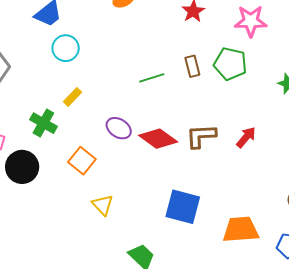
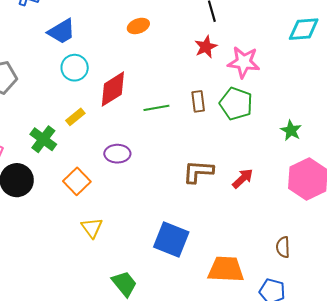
pink star: (251, 21) -> (244, 62), moved
purple ellipse: (119, 128) -> (117, 154), turned -40
red diamond: (158, 139) -> (113, 89), moved, turned -75

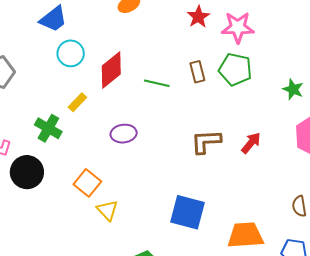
green line: (156, 108) -> (157, 83), turned 30
orange square: (77, 181) -> (87, 183), moved

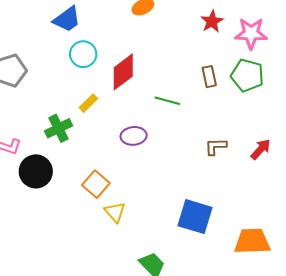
green line: (157, 83) -> (167, 101), moved
green cross: (48, 128) -> (59, 128), turned 32
brown L-shape: (206, 142) -> (216, 146), size x0.7

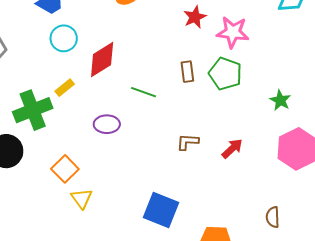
green cross: (59, 128) -> (33, 110), size x1.4

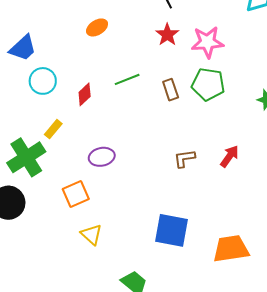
red diamond: (102, 60) -> (85, 94), size x0.6
green line: (144, 92) -> (127, 79), moved, turned -30
orange square: (65, 169) -> (76, 194), moved, turned 32

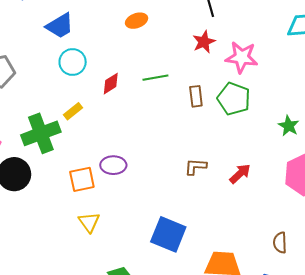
purple ellipse: (102, 157) -> (113, 165), moved

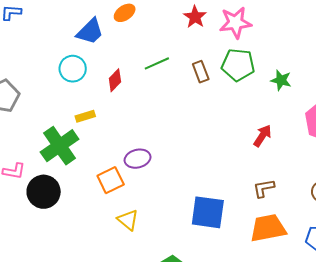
blue trapezoid: (60, 26) -> (90, 31), moved
yellow rectangle: (73, 111) -> (85, 116), turned 36
green star: (289, 126) -> (281, 80), moved
brown L-shape: (196, 167) -> (264, 188), moved

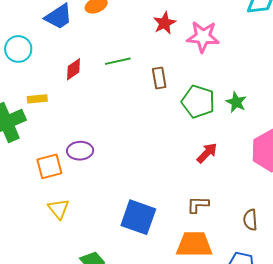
green pentagon: (238, 65) -> (198, 102), moved
cyan circle: (73, 69) -> (18, 49), moved

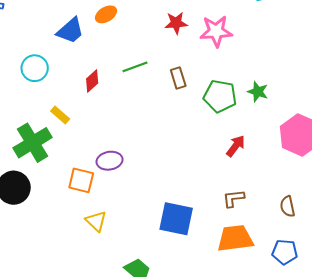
red star: (164, 23) -> (176, 23), turned 30
yellow rectangle: (37, 99) -> (60, 115), turned 54
orange square: (49, 166) -> (81, 180), turned 36

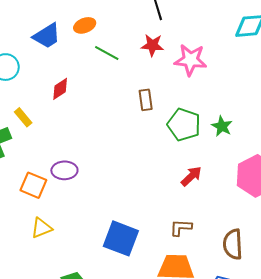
green line: (135, 67) -> (107, 53), moved, turned 40
brown semicircle: (288, 206) -> (233, 244), size x1.4
yellow triangle: (96, 221) -> (41, 228), turned 45

